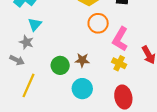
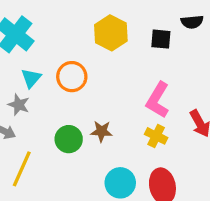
orange circle: (98, 23) -> (72, 77), moved
cyan circle: (82, 89) -> (120, 183), moved

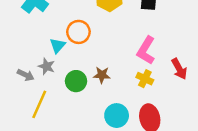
cyan triangle: (31, 78) -> (58, 45), moved
gray star: (19, 105) -> (47, 66), moved

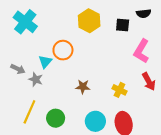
pink L-shape: (146, 50) -> (141, 51), moved
gray arrow: (26, 75) -> (18, 69), moved
green circle: (76, 81) -> (56, 118), moved

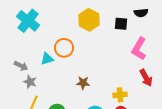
cyan triangle: (45, 62) -> (47, 59), turned 32
gray star: (36, 79) -> (30, 82), moved
yellow cross: (119, 90) -> (120, 95), moved, turned -32

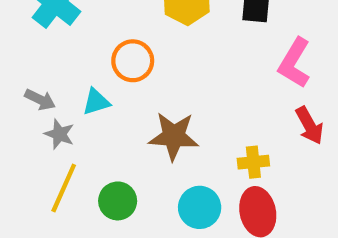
cyan triangle: (47, 59) -> (96, 102), moved
brown star: (83, 83) -> (174, 136), size x1.6

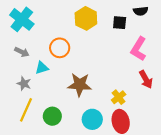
gray arrow: (40, 100) -> (22, 52), moved
yellow cross: (253, 162) -> (119, 97), turned -32

